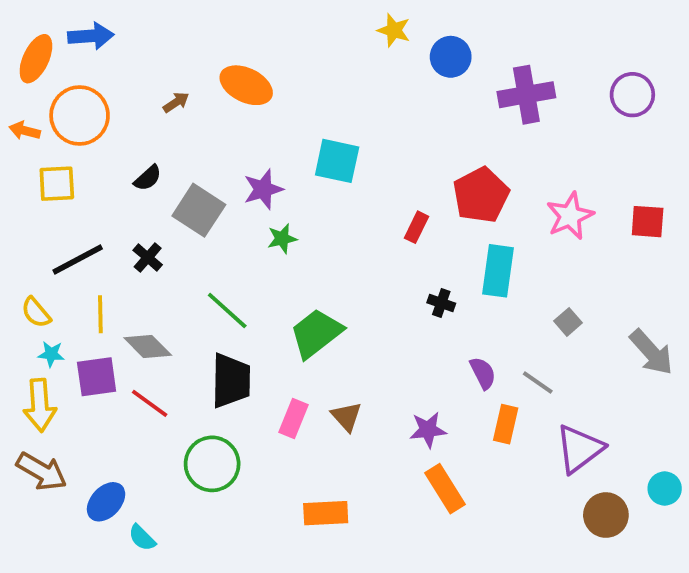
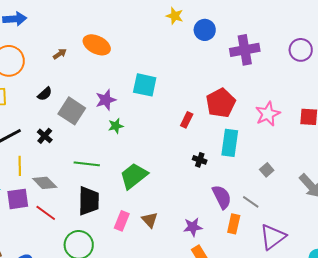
green line: (227, 311) -> (87, 164), turned -35
purple semicircle: (483, 373) -> (222, 197), size x1.4

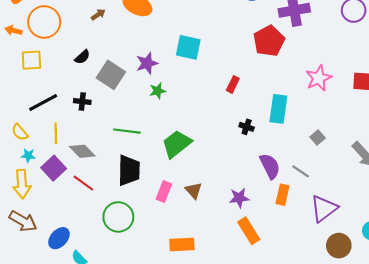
red pentagon: (221, 103) -> (269, 41), moved
black cross: (45, 136) -> (82, 101), turned -35
purple square: (18, 199) -> (54, 168), turned -35

